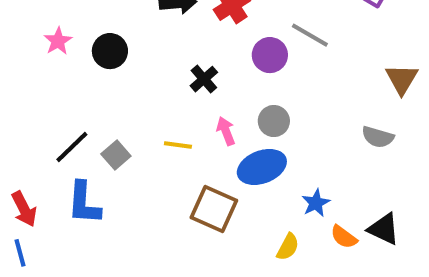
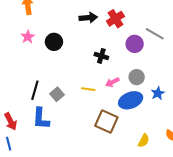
black cross: (204, 79) -> (101, 56), turned -32
pink arrow: (226, 131) -> (112, 82), turned -96
black line: (72, 147) -> (35, 90), turned -30
blue star: (316, 203) -> (158, 93), moved

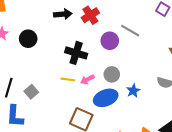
black cross: (101, 56) -> (76, 53), size x1.5
yellow line: (88, 89) -> (68, 79), moved

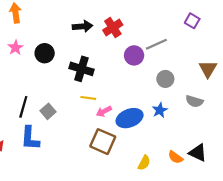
gray line: (130, 31) -> (156, 44), turned -54
black cross: (76, 53) -> (81, 69), moved
gray circle: (112, 74) -> (165, 79), moved
pink arrow: (87, 79) -> (104, 111), moved

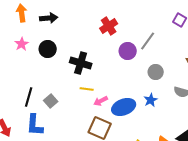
black arrow: (83, 26) -> (49, 18), moved
gray line: (156, 44) -> (148, 41), turned -30

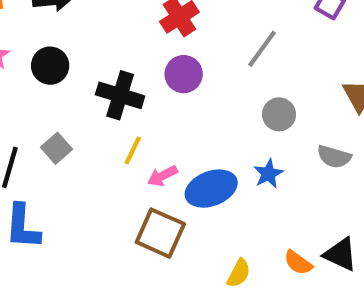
purple circle: (128, 51) -> (184, 74), moved
yellow line: (87, 89) -> (133, 150), turned -72
gray square: (51, 101) -> (56, 148), moved

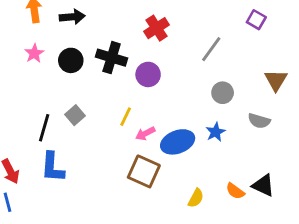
purple circle: (184, 74) -> (148, 74), moved
black cross: (120, 95) -> (112, 58), moved

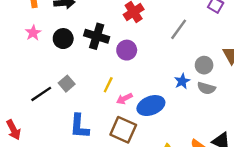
gray circle: (223, 93) -> (204, 65), moved
gray semicircle: (259, 121) -> (206, 88), moved
black line: (44, 128) -> (41, 94), turned 40
blue star: (216, 132) -> (182, 81), moved
blue L-shape: (53, 167) -> (79, 126), moved

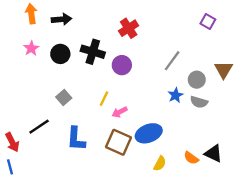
gray line: (179, 29) -> (172, 61), moved
black line: (41, 94) -> (39, 127), moved
blue ellipse: (151, 106) -> (149, 133), moved

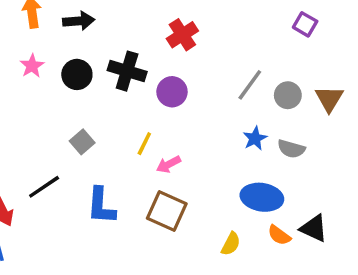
gray circle: (197, 80) -> (288, 95), moved
blue ellipse: (149, 133) -> (262, 197), moved, turned 30

